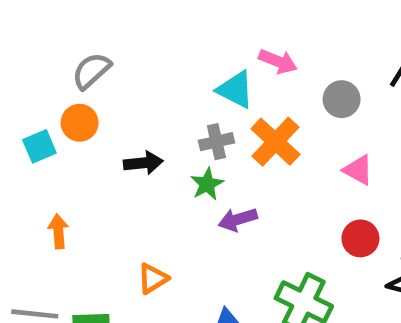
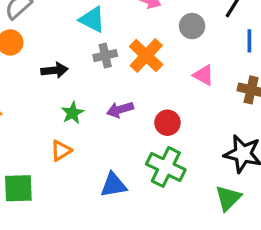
cyan triangle: (235, 90) -> (92, 19), moved
green star: (207, 184) -> (72, 113), moved
red circle: (360, 238) -> (167, 123), moved

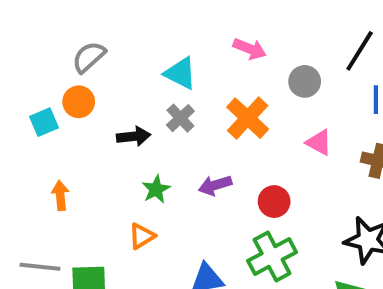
gray cross: (105, 56) -> (180, 118), moved, turned -30
green cross: (166, 167) -> (272, 256), turned 36

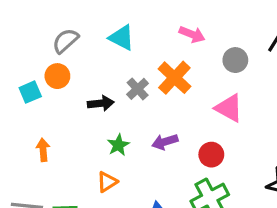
cyan triangle: (180, 73) -> (122, 38), moved
orange cross: (248, 118) -> (174, 78), moved
pink triangle: (319, 142) -> (229, 108), moved, size x1.4

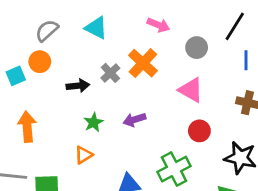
orange arrow: (43, 150) -> (27, 127), size x1.5
red circle: (211, 155) -> (199, 131), moved

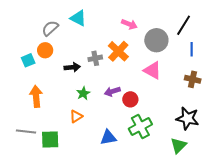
cyan triangle: (96, 28) -> (78, 18), moved
gray circle: (197, 48) -> (156, 40), size x1.5
gray cross: (110, 73) -> (95, 58), turned 32
red circle: (199, 131) -> (130, 99), moved

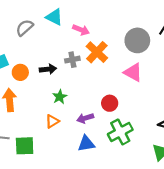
pink arrow: (129, 24) -> (81, 30), moved
orange circle: (45, 50) -> (20, 72), moved
purple arrow: (112, 91) -> (85, 118), moved

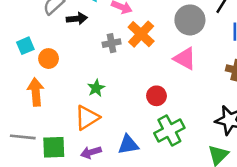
black arrow: (48, 69) -> (77, 19), moved
purple arrow: (85, 118) -> (91, 152), moved
orange triangle: (52, 121) -> (87, 118), size x1.5

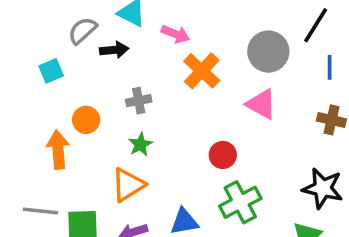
gray cross: (112, 43) -> (139, 101), moved
cyan square: (25, 46) -> (51, 71), moved
orange circle: (49, 59) -> (86, 120), moved

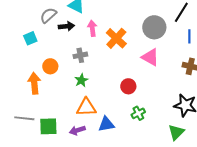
pink arrow: (175, 34) -> (92, 28), moved, turned -119
orange triangle: (128, 185) -> (86, 107), moved, turned 30
green cross: (240, 202) -> (138, 113), size x0.6

